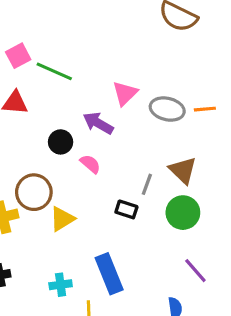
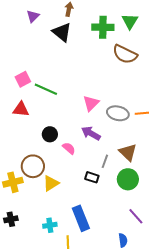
purple arrow: (98, 123) -> (91, 133), moved

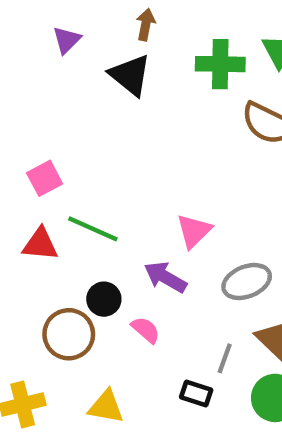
green line: (46, 89) -> (93, 229), moved
gray ellipse: (118, 113) -> (247, 282), moved, turned -35
purple arrow: (91, 133) -> (165, 277), moved
brown circle: (33, 166) -> (69, 334), moved
yellow triangle: (51, 183) -> (106, 407), turned 42

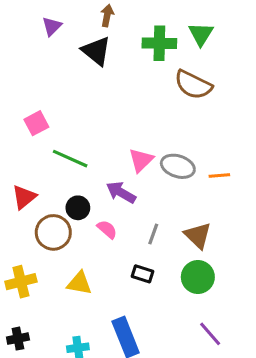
red triangle: (40, 244) -> (24, 197), moved, turned -44
gray ellipse: (247, 282) -> (178, 166), moved, turned 40
gray line: (225, 358) -> (153, 234), moved

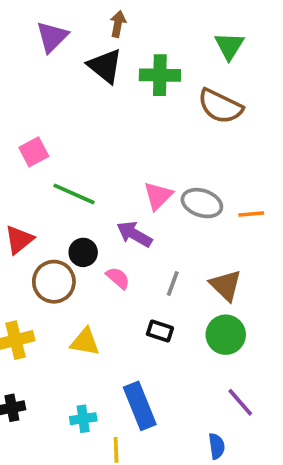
purple triangle: (52, 26) -> (52, 37), size x1.4
green cross: (159, 43) -> (160, 75), moved

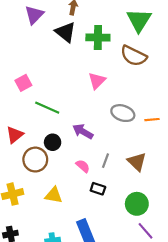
green triangle: (229, 46) -> (139, 20), size x1.4
pink triangle: (158, 196) -> (97, 81), moved
pink semicircle: (118, 278) -> (83, 166), moved
green circle: (226, 335) -> (137, 204), moved

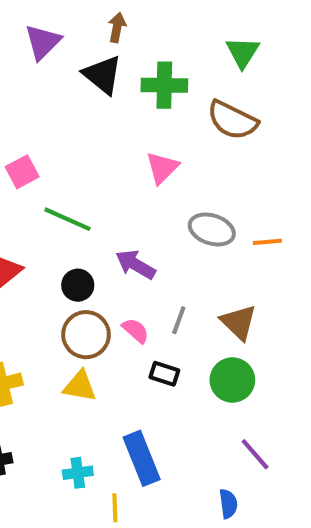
green triangle: (139, 20) -> (243, 52), size x0.7
brown circle: (35, 160) -> (86, 335), moved
green circle: (137, 204) -> (232, 380), moved

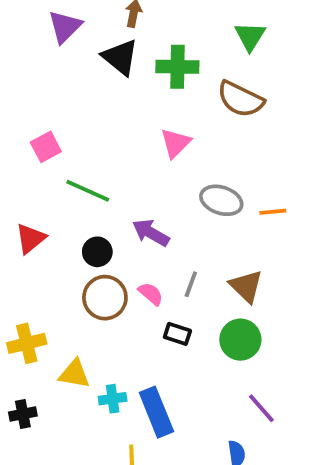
yellow triangle: (80, 386) -> (74, 374), moved
cyan cross: (78, 473) -> (113, 399), moved

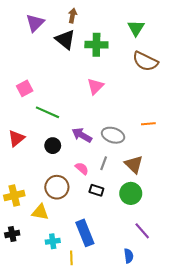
brown semicircle: (240, 99) -> (145, 61), moved
gray ellipse: (221, 200) -> (113, 135), moved
brown circle: (105, 298) -> (57, 187), moved
cyan cross: (113, 399) -> (53, 241), moved

